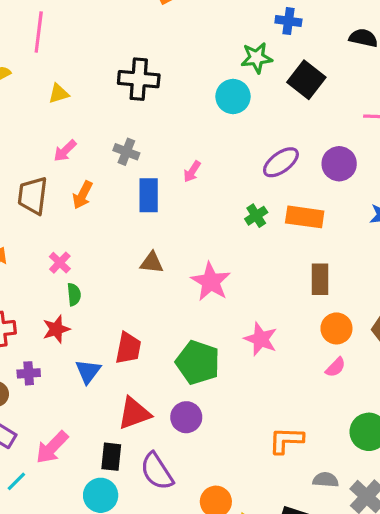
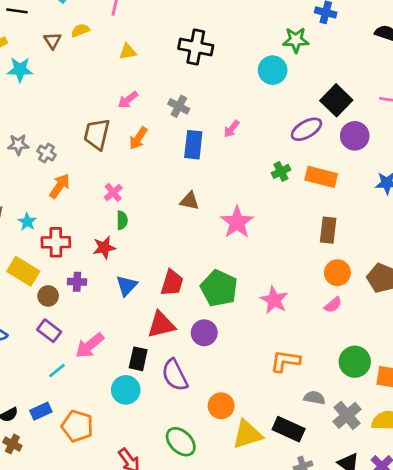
black square: (306, 80) -> (336, 100), moved
pink star: (261, 339) -> (274, 300), moved
red trapezoid: (128, 348) -> (172, 283), moved

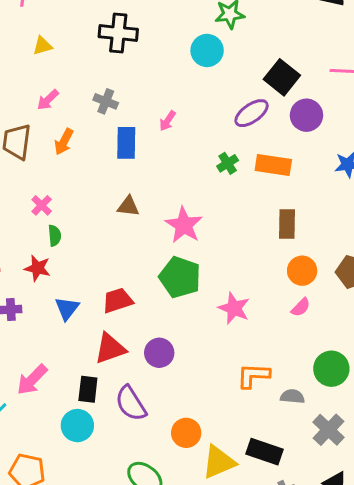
red star: (104, 248) -> (37, 268), turned 30
red trapezoid: (172, 283) -> (118, 300), turned -120
green pentagon: (219, 288) -> (180, 277), moved
gray semicircle: (314, 398) -> (292, 396), moved

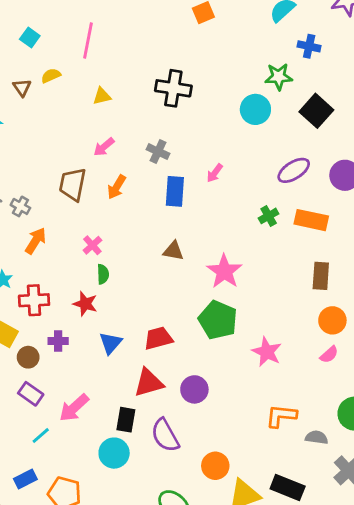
black square: (282, 77) -> (316, 111), moved

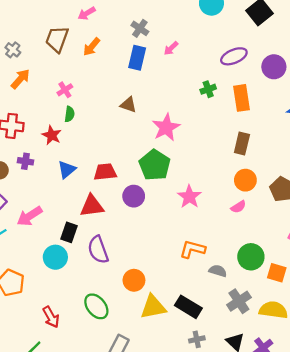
gray cross: (158, 152) -> (140, 28), moved
orange rectangle: (311, 220) -> (242, 98), turned 60
purple circle: (194, 389) -> (134, 196), moved

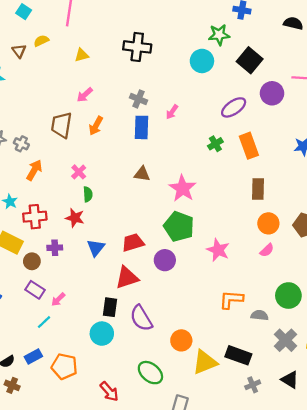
purple circle: (274, 67) -> (272, 93), moved
pink arrow: (30, 216) -> (58, 299), moved, size x0.6

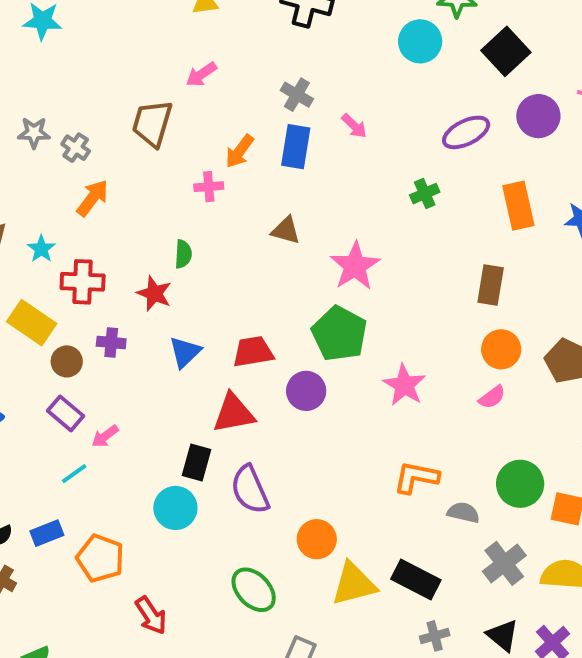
pink arrow: (172, 112) -> (354, 126), turned -88
orange arrow: (96, 126) -> (240, 151), moved
orange rectangle: (249, 146) -> (518, 206), moved
pink cross: (79, 172) -> (209, 187), moved, turned 32
red arrow: (109, 391) -> (151, 615), moved

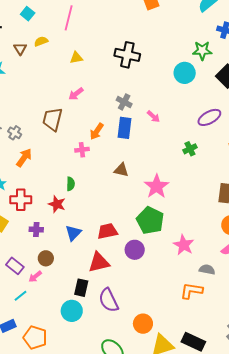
brown circle: (67, 361) -> (46, 258), moved
gray semicircle: (463, 513) -> (207, 269), moved

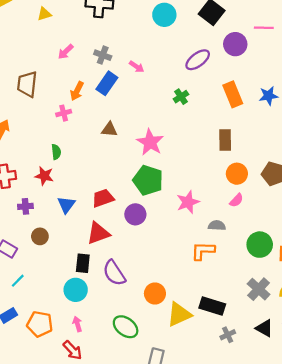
pink arrow: (76, 94) -> (66, 52), moved
blue rectangle: (125, 128) -> (107, 83), turned 35
pink star: (184, 245) -> (188, 202), turned 30
pink arrow: (35, 277) -> (77, 324), moved, turned 120

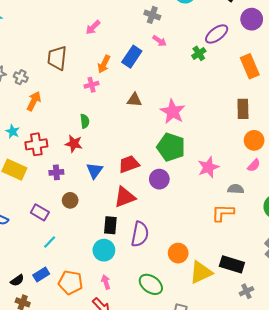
gray cross: (103, 55) -> (152, 15), moved
green cross: (181, 97) -> (199, 53), moved
purple semicircle: (114, 273) -> (140, 234), turned -135

